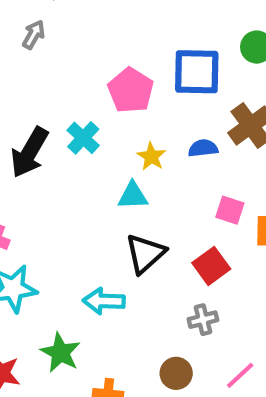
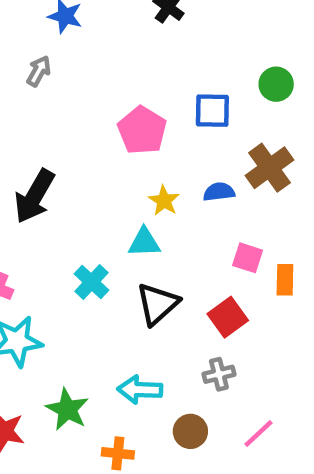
blue square: (197, 72) -> (212, 111), size x0.7
cyan cross: (83, 138) -> (92, 282), moved
cyan arrow: (104, 301) -> (140, 390), moved

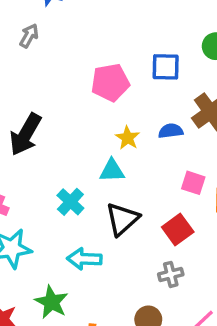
pink pentagon: (142, 130) -> (110, 82), turned 30
cyan arrow: (140, 390) -> (84, 259), moved

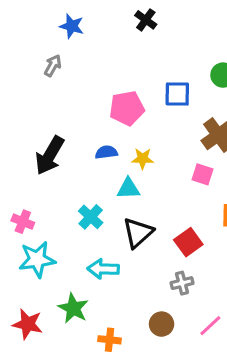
blue semicircle: (171, 131) -> (106, 152), moved
yellow star: (128, 138) -> (143, 159), turned -30
pink square: (193, 183) -> (202, 174), moved

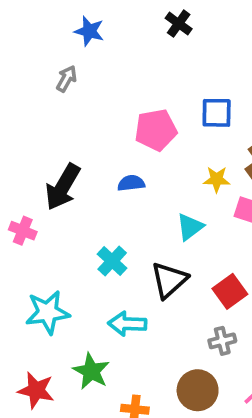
yellow star: (143, 159) -> (217, 179), moved
cyan triangle: (128, 189) -> (190, 227), moved, turned -35
pink cross: (23, 222) -> (23, 231), moved
brown circle: (162, 324) -> (198, 390), size x1.4

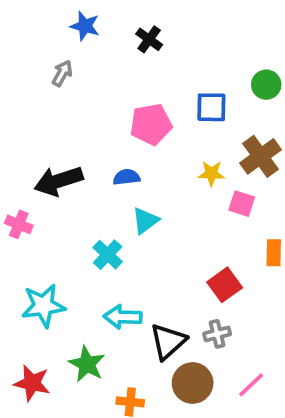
black cross: (179, 24) -> (149, 39), moved
black arrow: (63, 187) -> (58, 181), turned 42
cyan triangle: (190, 227) -> (145, 221), moved
black triangle: (169, 280) -> (168, 341), moved

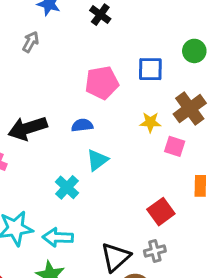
cyan arrow: (123, 317) -> (58, 237), moved

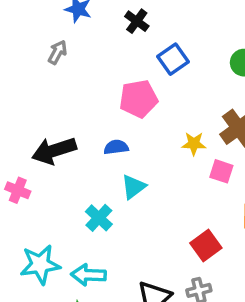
blue square: (150, 69) -> (173, 59), moved, turned -36

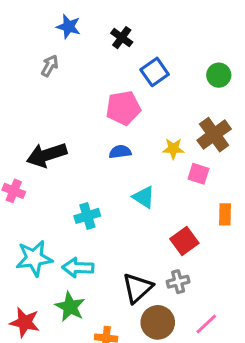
blue semicircle: (116, 147) -> (120, 152), moved
cyan triangle: (133, 187) -> (144, 197), moved, turned -50
cyan cross: (99, 218) -> (87, 216), turned 30

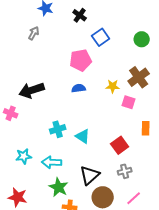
cyan triangle: (144, 197) -> (83, 136), moved
cyan star: (34, 258) -> (24, 156), size x0.7
gray cross: (178, 282) -> (125, 171), moved
green star: (70, 307) -> (59, 187), moved

